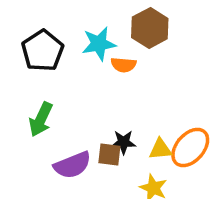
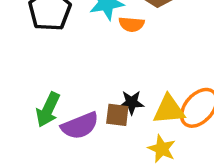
green arrow: (41, 119) -> (48, 110), moved
yellow triangle: (160, 149) -> (169, 110), size x1.4

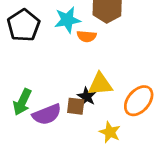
black star: (131, 103) -> (87, 97), turned 30
yellow triangle: (169, 110) -> (100, 84), moved

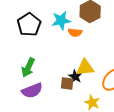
green arrow: (22, 102) -> (28, 68), moved
purple semicircle: (47, 114) -> (32, 90), moved

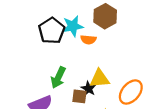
black pentagon: (29, 24) -> (52, 31), moved
green arrow: (28, 68) -> (58, 77), moved

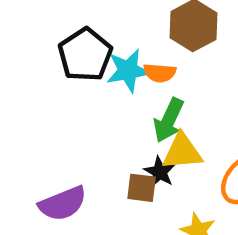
cyan star: (73, 26) -> (128, 71), moved
green arrow: (58, 77) -> (169, 120), moved

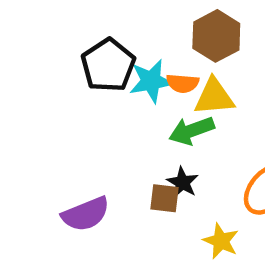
green arrow: (169, 120) -> (192, 131), turned 45
yellow triangle: (182, 152) -> (214, 97), moved

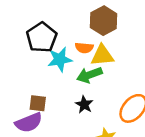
cyan star: (151, 81) -> (60, 59), moved
brown square: (165, 198) -> (38, 103), moved

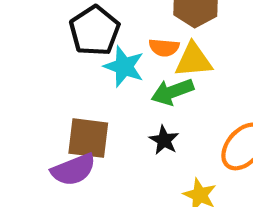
cyan star: (60, 59) -> (124, 66), turned 30
brown square: (38, 103) -> (88, 138), size x1.5

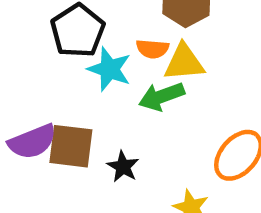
black star: (164, 140) -> (123, 167), moved
purple semicircle: (73, 170) -> (32, 142), moved

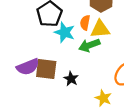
orange semicircle: (152, 49) -> (85, 23), turned 96

